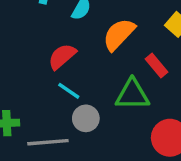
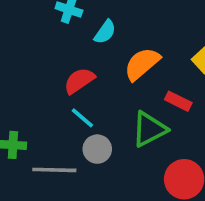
red rectangle: (156, 66) -> (178, 101), turned -30
green triangle: (132, 95) -> (149, 129), turned -33

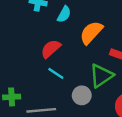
gray circle: (97, 149) -> (82, 95), moved

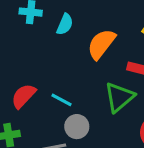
red semicircle: (51, 49) -> (23, 96), moved
gray circle: (82, 95) -> (77, 127), moved

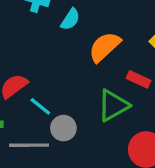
cyan line: (62, 100) -> (40, 106), moved

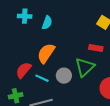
orange semicircle: (105, 47) -> (46, 53), moved
gray circle: (63, 128) -> (64, 76), moved

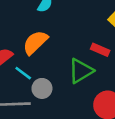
gray circle: (64, 76) -> (42, 88), moved

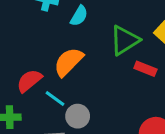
green triangle: (81, 71) -> (125, 40), moved

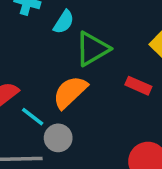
green triangle: (125, 40) -> (92, 49), moved
orange semicircle: (68, 62) -> (70, 92), moved

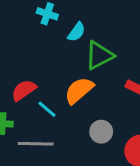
gray circle: (58, 138) -> (101, 132), moved

